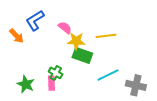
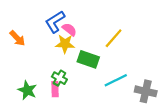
blue L-shape: (35, 20) -> (55, 22), moved
yellow line: (106, 36) -> (114, 38), turned -42
yellow star: (76, 41) -> (65, 44), moved

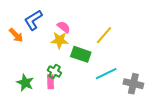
blue L-shape: (55, 22) -> (33, 20), moved

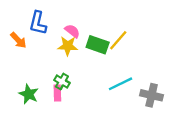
blue L-shape: (33, 20) -> (38, 23), turned -45
green rectangle: (81, 54) -> (98, 45), moved

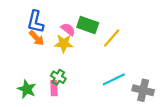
orange arrow: (18, 40) -> (37, 38), moved
green rectangle: (98, 45) -> (88, 25), moved

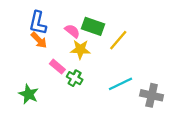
yellow star: (64, 43) -> (80, 49), moved
green cross: (58, 77) -> (75, 78), moved
pink rectangle: (54, 88) -> (57, 67), moved, turned -48

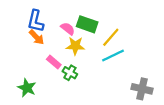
cyan line: (121, 84) -> (113, 56), moved

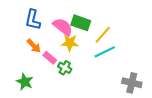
pink semicircle: (68, 29) -> (63, 27), size x1.5
orange arrow: (37, 37) -> (34, 46), moved

